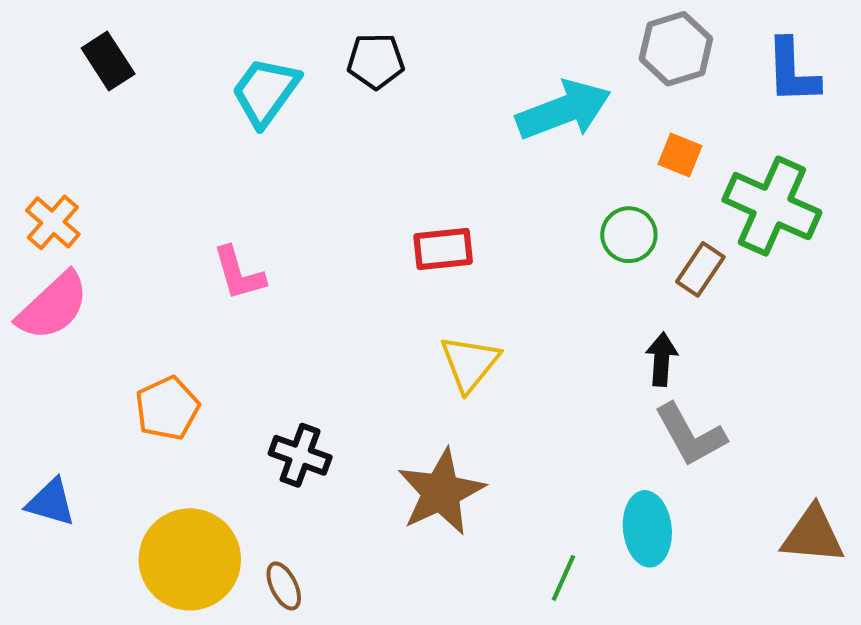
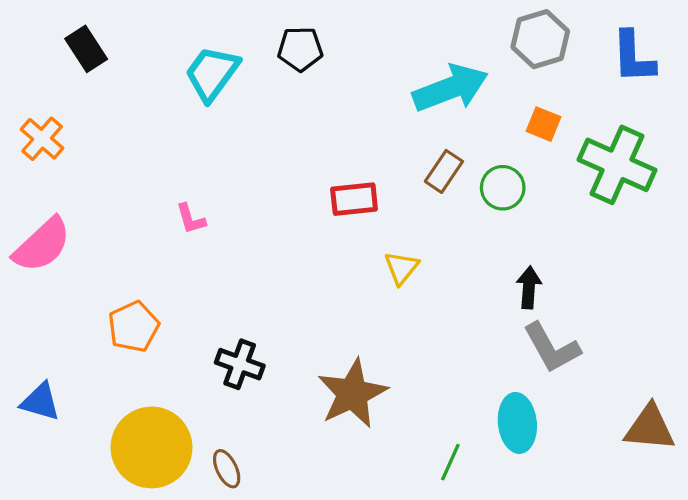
orange cross: (53, 222) -> (42, 139), moved
brown rectangle: (700, 269) -> (444, 171), moved
pink L-shape: (239, 273) -> (191, 219), size x0.7
yellow triangle: (470, 363) -> (401, 268), moved, size x0.7

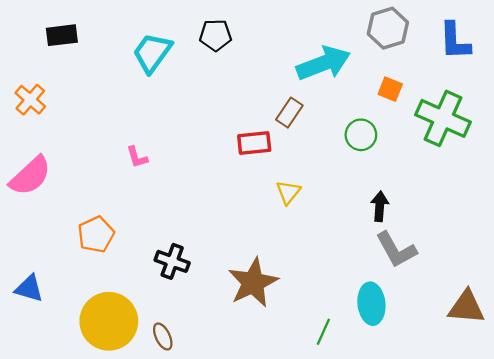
black rectangle: (86, 49) -> (62, 35), turned -64
brown rectangle: (444, 171) -> (289, 113), moved

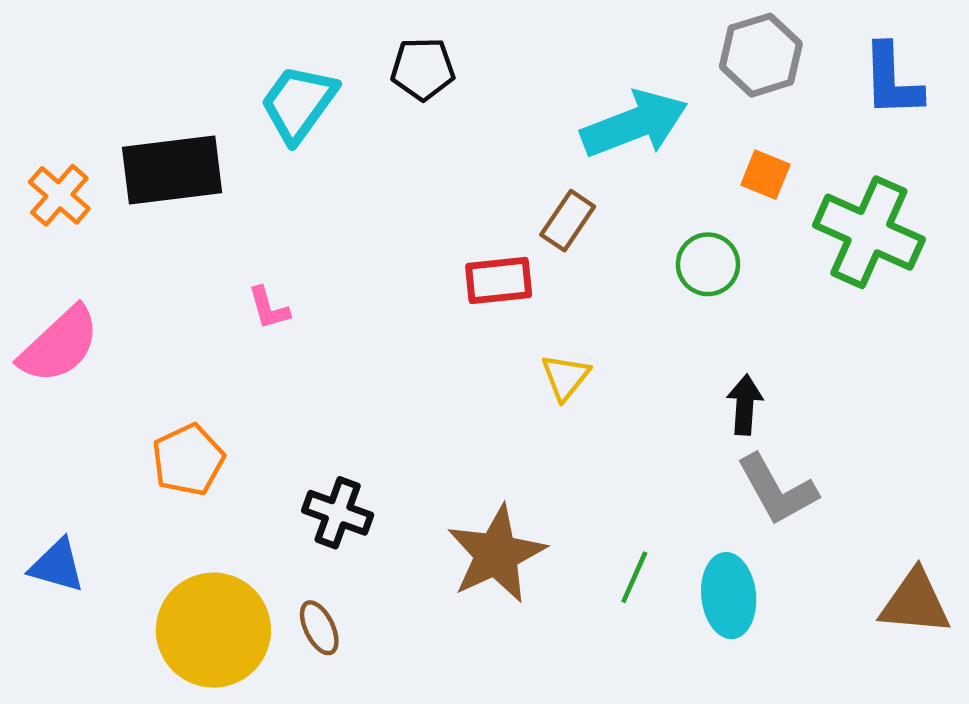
black rectangle: (62, 35) -> (172, 170), moved, size x1.6
green line: (323, 332) -> (634, 577), moved
brown ellipse: (163, 336) -> (319, 628), moved

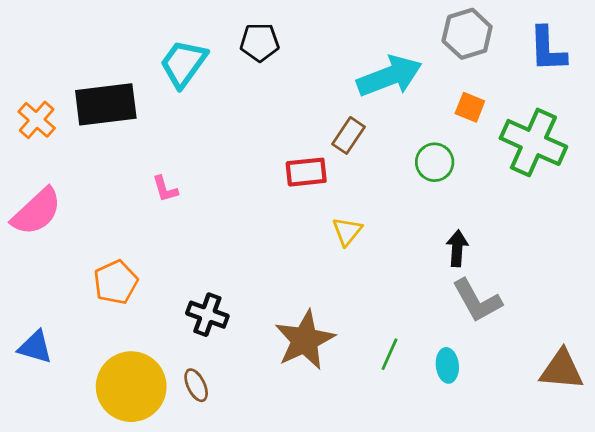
cyan ellipse: (729, 596) -> (447, 365), size x0.7

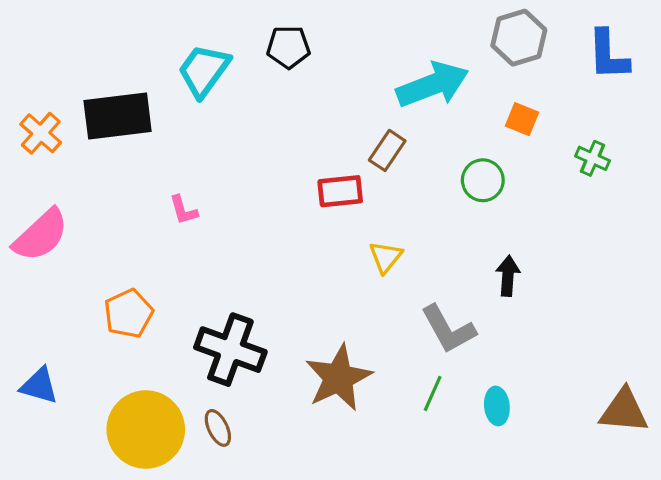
green cross: (533, 142) -> (593, 158), size x0.5
gray L-shape: (477, 301) -> (448, 329), moved
black cross: (207, 315) -> (230, 350), size x1.5

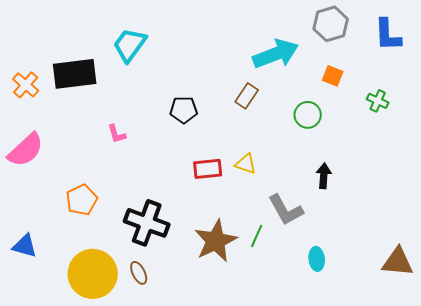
black pentagon: (288, 47) -> (184, 110), moved
red rectangle: (340, 191) -> (208, 169), moved
yellow triangle: (386, 257) -> (246, 164), turned -50
green line: (433, 393) -> (257, 236), moved

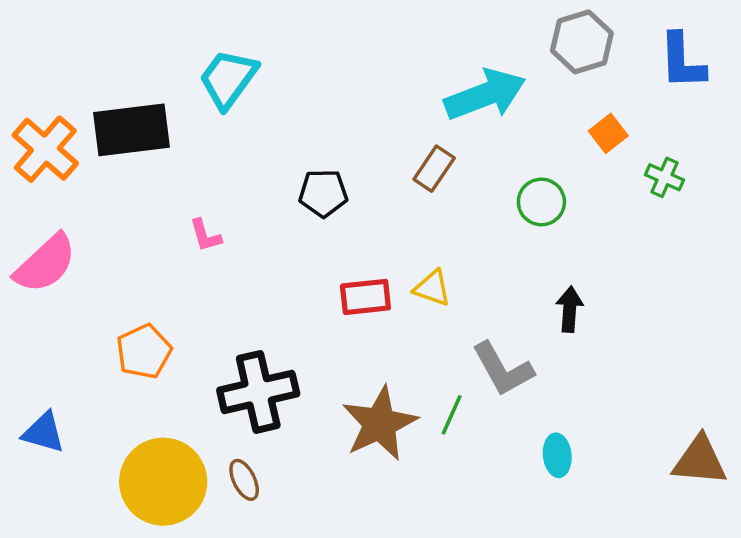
orange square: (333, 76) -> (608, 133), moved, turned 30
orange cross: (26, 85) -> (45, 149), size x1.4
black cross: (147, 223) -> (258, 392), turned -33

